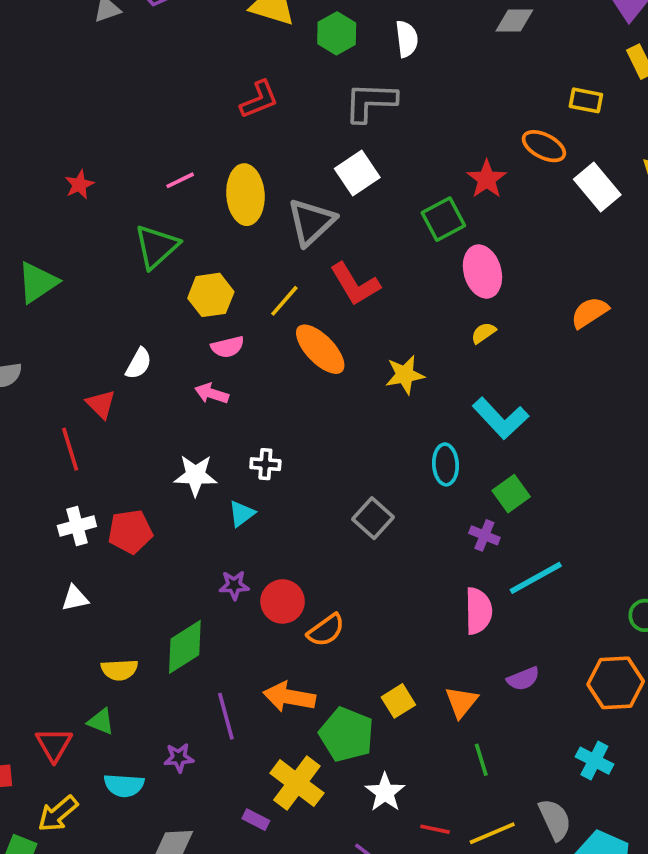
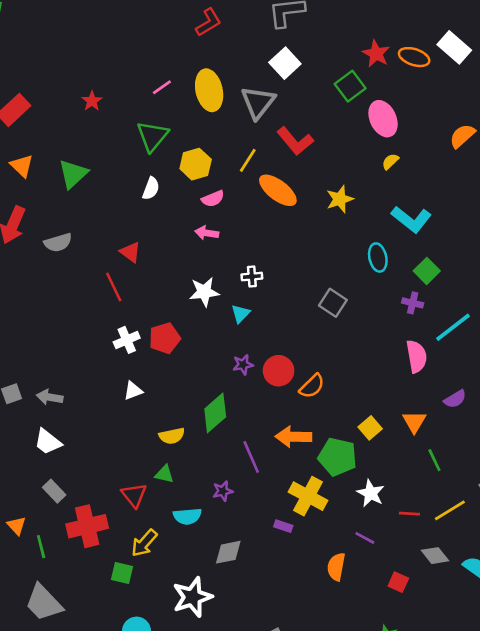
orange ellipse: (544, 146) -> (414, 57), moved
white semicircle: (139, 364) -> (151, 188), moved

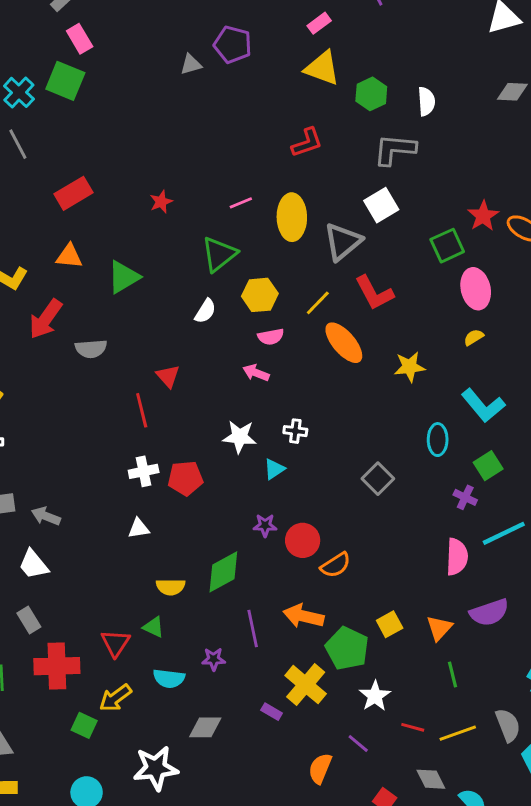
orange triangle: (22, 166) -> (69, 256), turned -50
purple semicircle: (455, 399) -> (489, 612), size x1.5

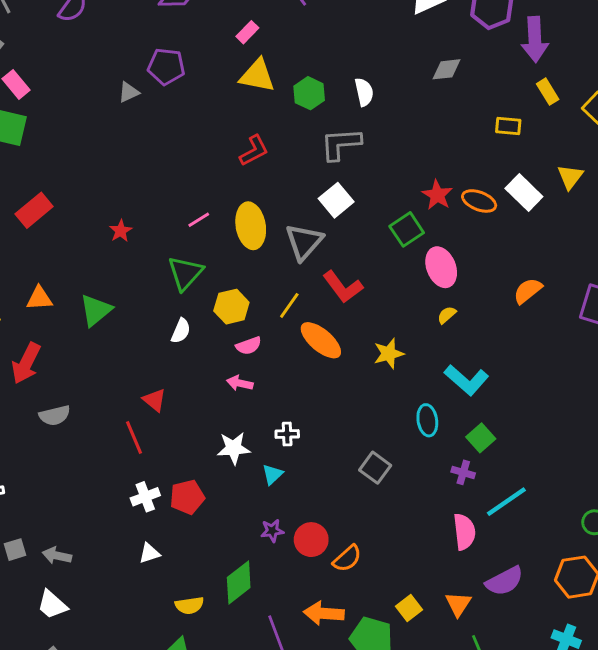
red rectangle: (74, 193) -> (34, 210), moved
gray semicircle: (91, 349) -> (55, 415), moved

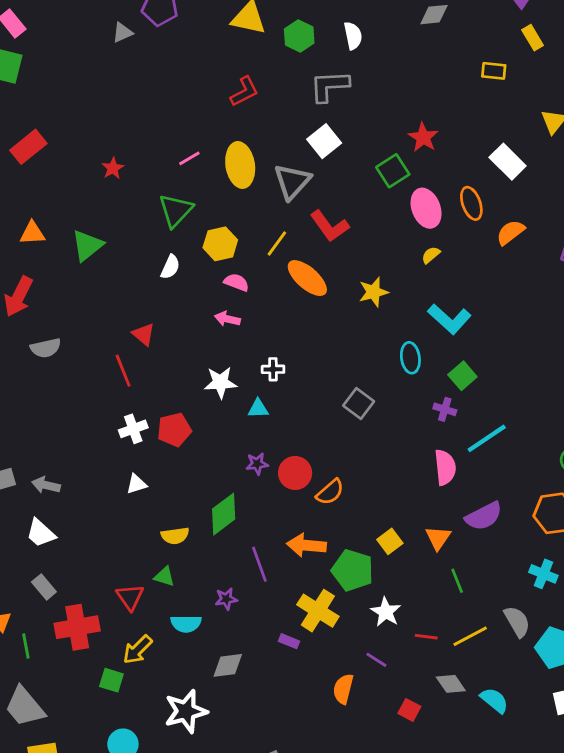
white rectangle: (524, 193) -> (508, 162), moved
orange ellipse: (479, 201) -> (471, 203), moved, turned 48
pink semicircle: (249, 346) -> (236, 282), turned -140
cyan triangle: (273, 474) -> (258, 409), turned 40

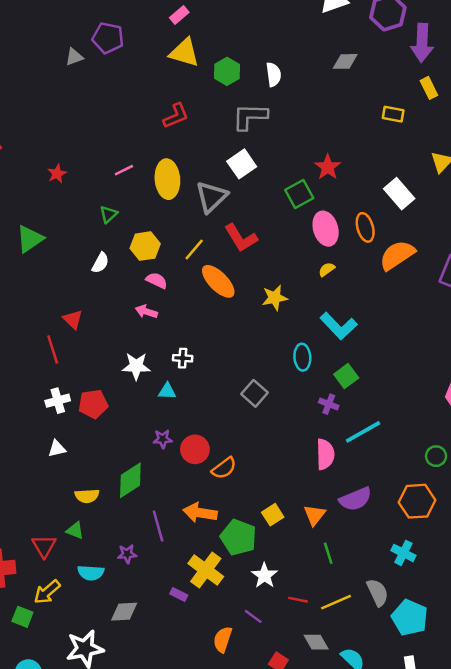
green triangle: (176, 210) -> (109, 214), size x0.6
orange semicircle: (510, 232) -> (397, 255), size x1.4

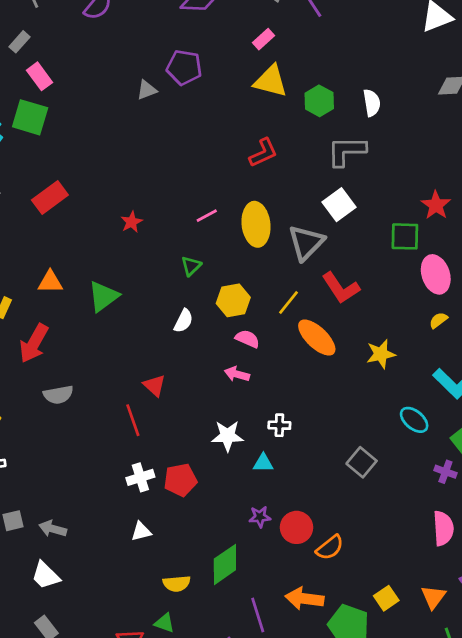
green square: (299, 194) -> (405, 236), turned 32
cyan ellipse: (302, 357) -> (414, 420), turned -45

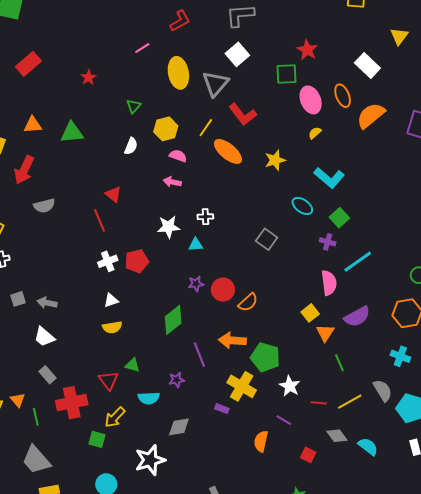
pink line: (207, 216) -> (142, 48), moved
green triangle: (103, 296) -> (72, 133), turned 35
yellow semicircle: (177, 584) -> (112, 327), moved
yellow square: (386, 598) -> (310, 313), moved

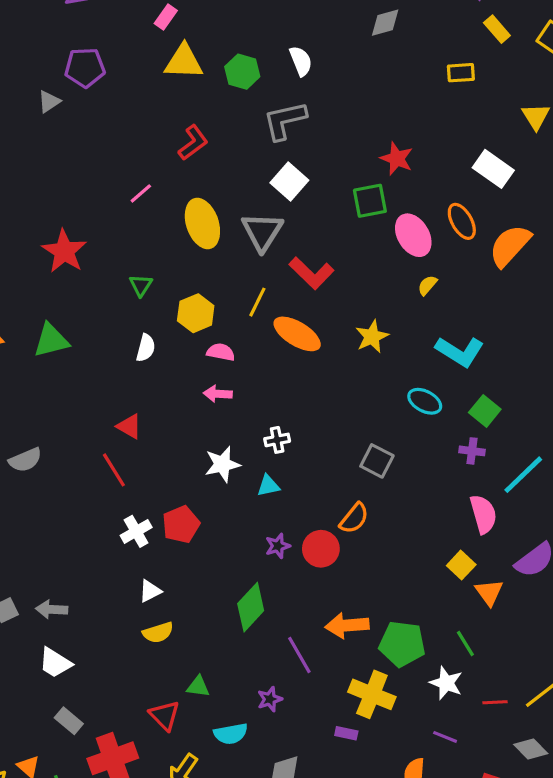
red star: (88, 77) -> (64, 251), size x1.8
orange semicircle: (248, 302) -> (354, 518), moved
green line: (339, 363) -> (465, 644), moved

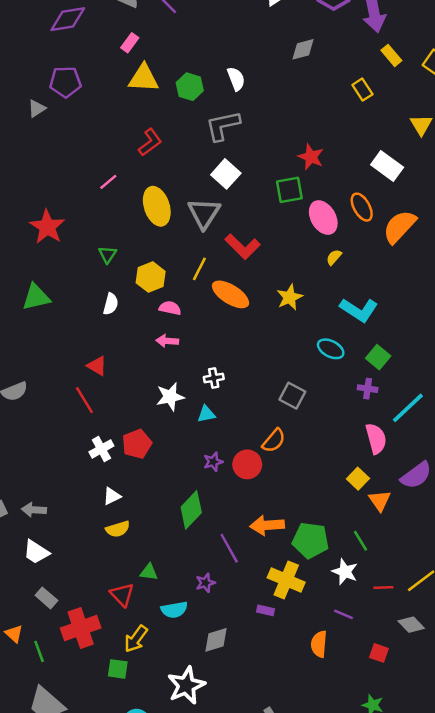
yellow rectangle: (461, 73) -> (362, 90), turned 60

